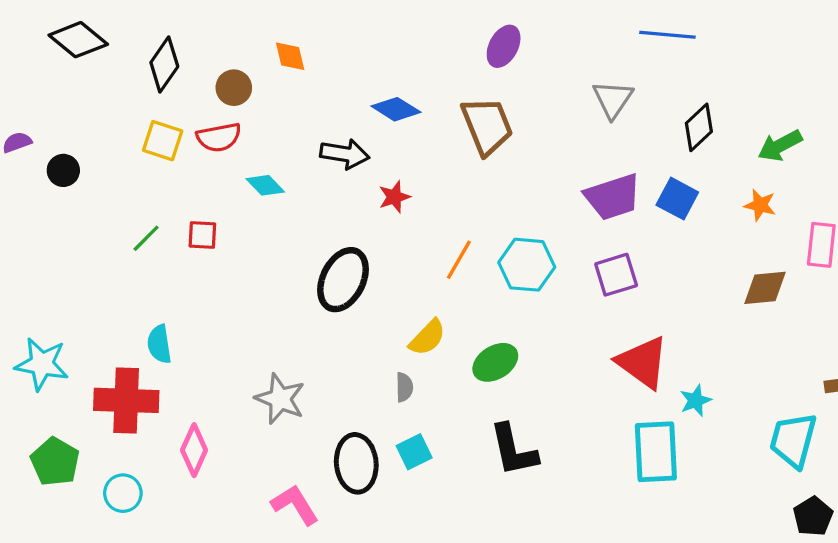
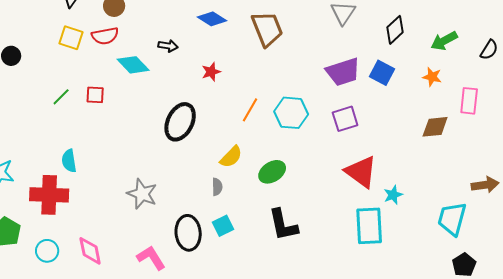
black arrow: (345, 154) -> (168, 46), moved, size x0.7
cyan diamond: (265, 185) -> (133, 65), size x1.4
pink diamond: (194, 450) -> (90, 251), moved, turned -36

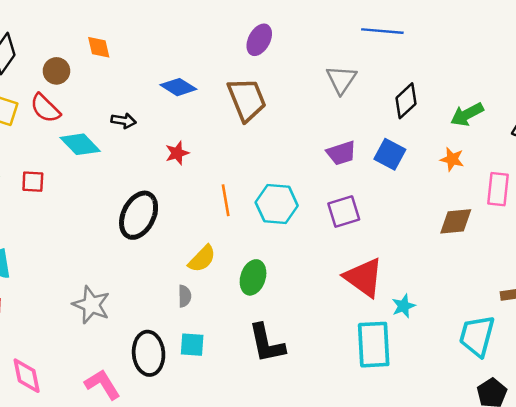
red semicircle: (105, 36) -> (45, 108), turned 56
purple trapezoid: (343, 72) -> (341, 153), size x0.7
orange line: (250, 110) -> (226, 200), turned -40
green ellipse: (272, 172) -> (253, 277), turned -40
cyan square: (223, 226) -> (192, 345), turned 30

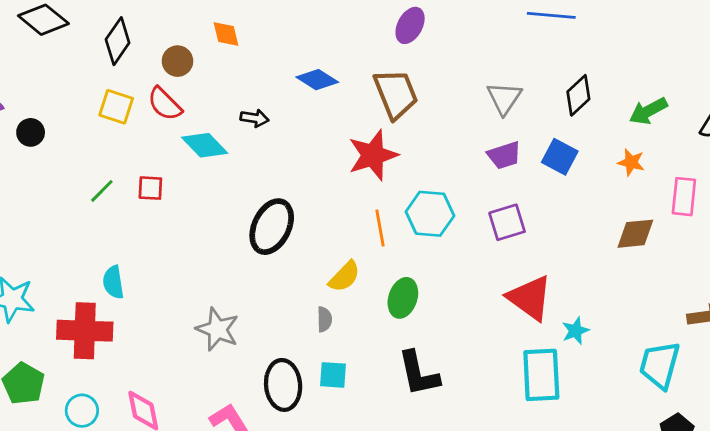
gray triangle: (341, 80) -> (504, 98), moved
red star: (177, 153) -> (373, 155), moved, size x1.8
orange line: (226, 200) -> (380, 228), moved

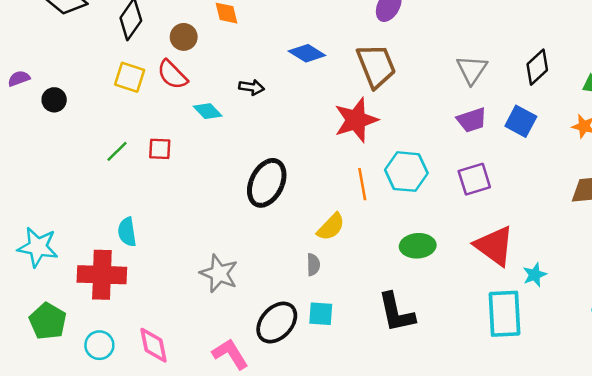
cyan diamond: (205, 145) -> (208, 111), size x0.7
green ellipse: (403, 298) -> (418, 246), moved, turned 68
black ellipse: (283, 385) -> (277, 323), turned 48

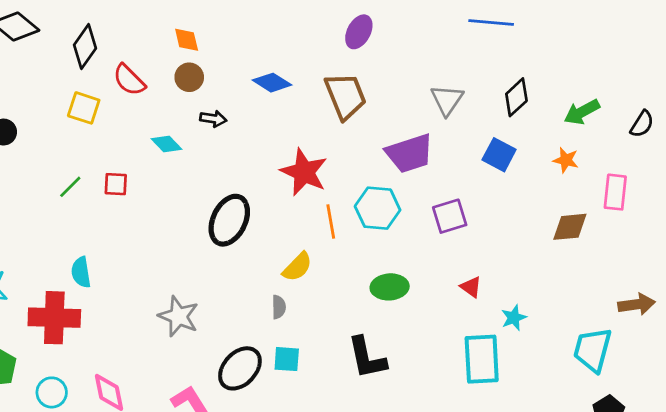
brown circle: (184, 37) -> (189, 77), moved
red semicircle: (172, 75) -> (129, 80), moved
red star: (356, 120) -> (304, 172), moved, turned -30
purple trapezoid: (472, 120) -> (410, 153), moved, size x1.5
red triangle: (494, 246) -> (471, 287), size x0.5

